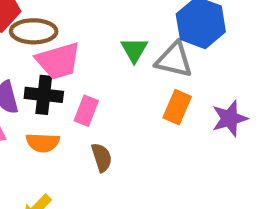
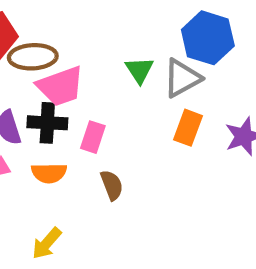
gray triangle: (174, 60) -> (182, 78), turned -39

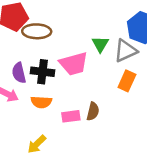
pink trapezoid: (60, 86) -> (74, 64), moved
pink rectangle: (93, 137) -> (71, 116), moved, turned 60
brown semicircle: (112, 185) -> (93, 111), moved, turned 30

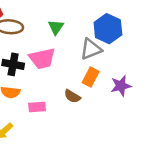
green triangle: (100, 44) -> (56, 27), moved
brown semicircle: (93, 111) -> (72, 96), moved, turned 105

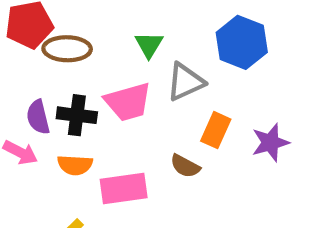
gray triangle: (91, 49) -> (185, 82), moved
pink rectangle: (37, 107) -> (124, 189), size x1.5

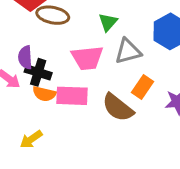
black cross: (77, 115) -> (38, 72), moved
brown semicircle: (185, 166) -> (118, 108), size x1.6
pink rectangle: (124, 189) -> (72, 96), moved

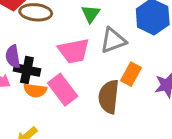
pink rectangle: (72, 96) -> (63, 90), turned 56
brown semicircle: (118, 108) -> (109, 97), turned 64

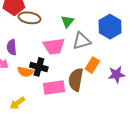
black cross: (27, 70) -> (39, 67), moved
pink rectangle: (63, 90) -> (54, 88), moved, turned -65

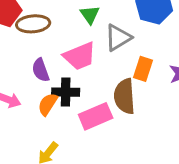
purple semicircle: (12, 47) -> (41, 70), moved
orange semicircle: (25, 72) -> (48, 104), turned 126

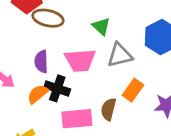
green triangle: (90, 15) -> (101, 26), turned -30
brown semicircle: (124, 96) -> (108, 109), size x0.7

